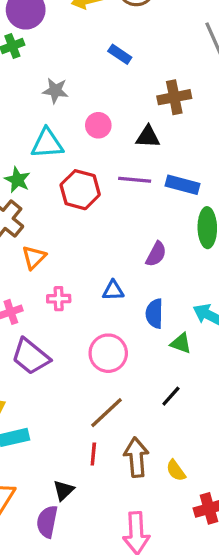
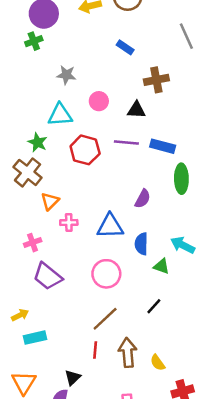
blue rectangle: (120, 54) -> (125, 47), moved
blue triangle: (113, 290) -> (110, 226), size x1.6
pink cross: (59, 299) -> (69, 222), moved

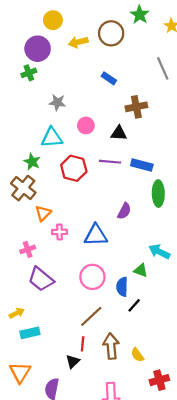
blue semicircle: (141, 244) -> (122, 287), moved
black triangle: (73, 378) -> (73, 361), moved

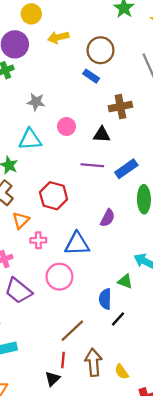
brown circle: (111, 33) -> (101, 50), moved
blue rectangle: (142, 165) -> (126, 169), turned -50
red hexagon: (74, 168) -> (54, 196), moved
pink circle: (92, 277) -> (59, 277), moved

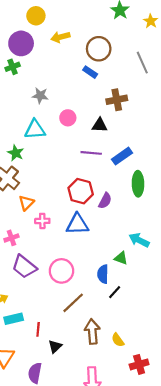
red hexagon: (54, 196) -> (81, 191), moved
pink circle: (59, 277) -> (61, 271), moved
red line: (63, 360) -> (38, 329), moved

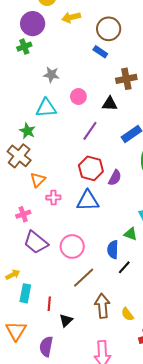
purple line: (91, 153) -> (90, 131), moved, turned -60
cyan rectangle: (14, 319) -> (25, 293), turned -66

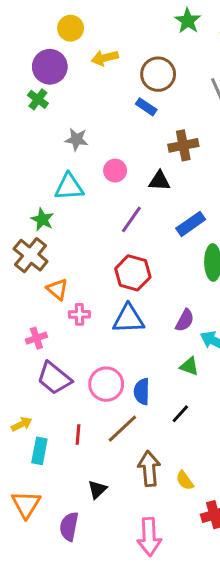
green cross: (24, 47) -> (38, 99), turned -32
purple semicircle: (115, 178) -> (185, 320), moved
orange triangle: (38, 180) -> (57, 289), turned -35
blue semicircle: (113, 250) -> (142, 392), moved
red line: (49, 304) -> (78, 435), moved

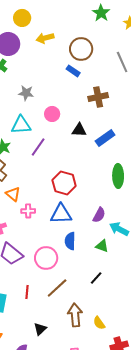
black triangle: (160, 181) -> (79, 130), moved
purple line: (131, 219) -> (38, 147), moved
blue rectangle: (191, 224) -> (105, 138), moved
blue semicircle: (142, 392) -> (70, 241), moved

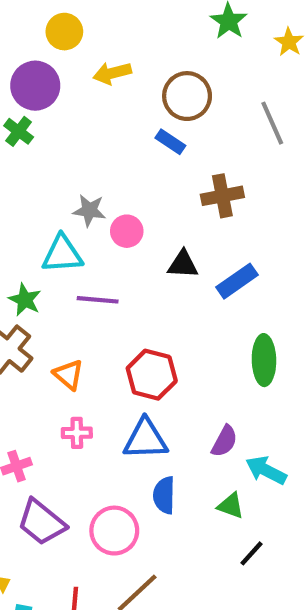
gray star: (26, 93) -> (89, 210), moved
purple line: (38, 147) -> (98, 300), turned 60
orange triangle: (13, 194) -> (69, 375), moved
black line: (96, 278) -> (251, 553), moved

